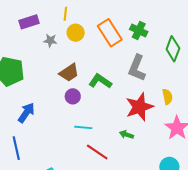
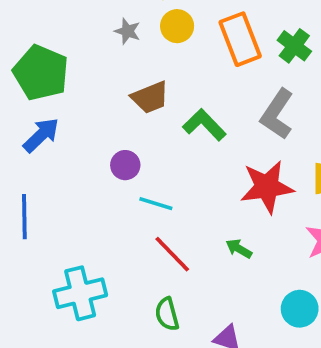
purple circle: (73, 96) -> (125, 165), moved
blue arrow: (26, 113) -> (41, 135), moved
green arrow: (126, 135) -> (239, 249), moved

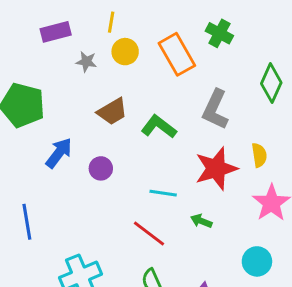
green cross: (294, 46) -> (219, 33), moved
blue arrow: (41, 135) -> (59, 153), moved
cyan line: (156, 204) -> (163, 193), moved

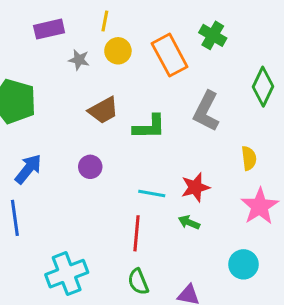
green L-shape: (159, 127) -> (149, 127), turned 140
blue arrow: (59, 153) -> (28, 169), moved
red star: (216, 169) -> (195, 187), moved, size x0.7
red line: (149, 234) -> (136, 233), turned 56

